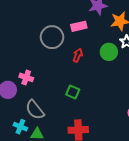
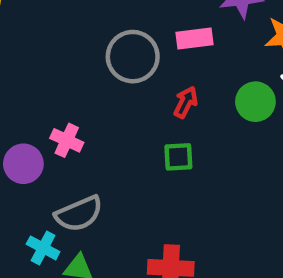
green square: (73, 92) -> (178, 157), moved, turned -32
gray semicircle: (35, 110) -> (79, 214), turned -80

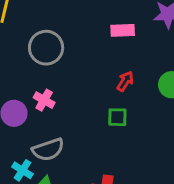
pink rectangle: (194, 39) -> (123, 30), moved
gray circle: (133, 57) -> (46, 48), moved

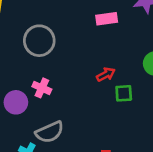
red arrow: (125, 81) -> (106, 74), moved, turned 36
green square: (117, 117) -> (124, 93), moved

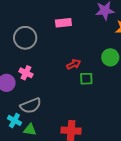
pink rectangle: (107, 19) -> (63, 23), moved

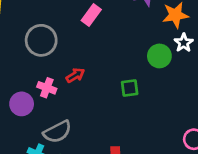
pink rectangle: (63, 23) -> (91, 15), turned -42
red arrow: (74, 64) -> (75, 75), moved

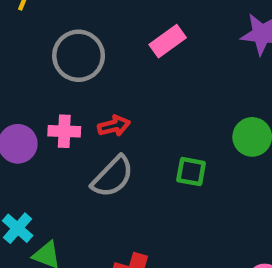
pink cross: (47, 88) -> (64, 131), turned -36
gray semicircle: (57, 132) -> (112, 177), moved, turned -36

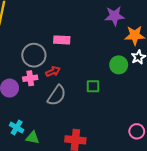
pink rectangle: (168, 41) -> (62, 40), moved, turned 49
gray circle: (79, 56) -> (34, 55), moved

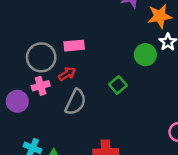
pink rectangle: (62, 40) -> (74, 46), moved
green square: (93, 86) -> (118, 85), turned -32

